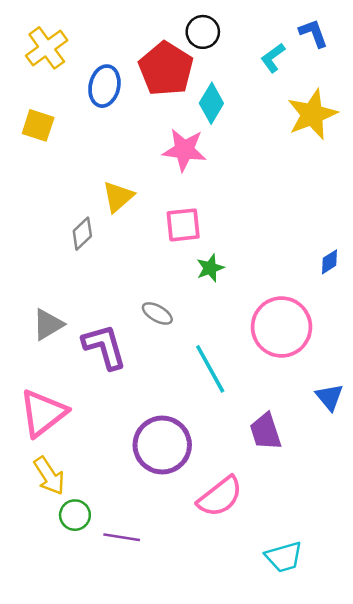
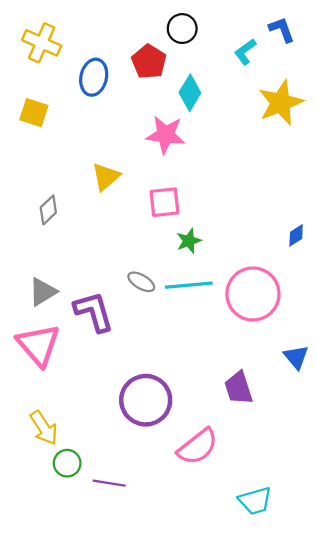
yellow cross: (47, 48) -> (42, 43), turned -30
red pentagon: (166, 69) -> (149, 62), size x0.7
gray diamond: (82, 234) -> (48, 210), moved
cyan line: (210, 369) -> (189, 285), moved, turned -66
pink triangle: (43, 413) -> (38, 345), moved, turned -33

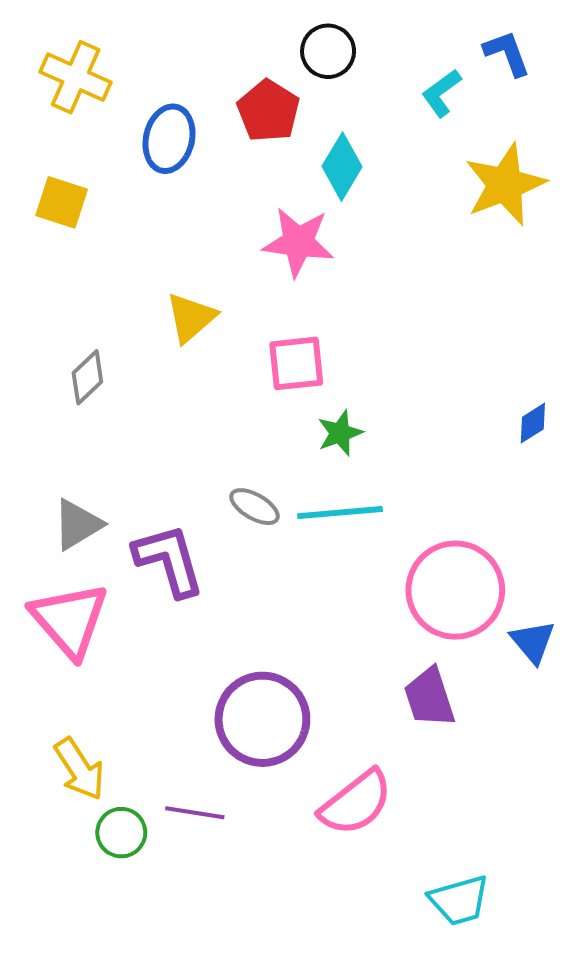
pink circle: (253, 294) -> (455, 590), moved
purple line: (109, 483) -> (195, 813), moved

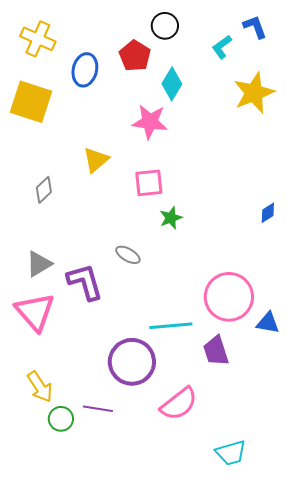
yellow square: (62, 202) -> (31, 102), size x1.6
cyan line: (340, 513) -> (171, 326), moved
blue triangle: (533, 642) -> (268, 323), turned -40

